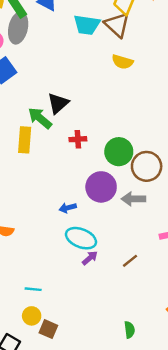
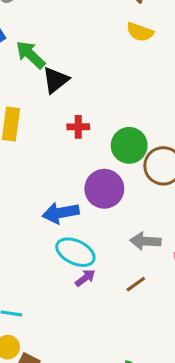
green arrow: (40, 118) -> (31, 55), moved
gray arrow: (133, 199) -> (145, 241), moved
blue arrow: (68, 208) -> (61, 213), size x1.6

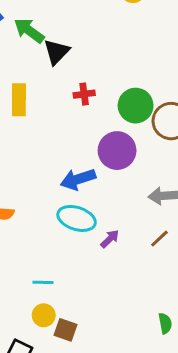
cyan ellipse: (75, 252) -> (77, 218), moved

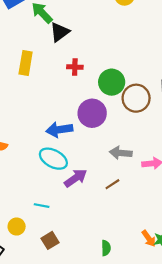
purple arrow: (110, 239) -> (76, 178), size x1.5
cyan line: (43, 282) -> (42, 206), moved
brown square: (65, 330) -> (50, 240), moved, turned 30

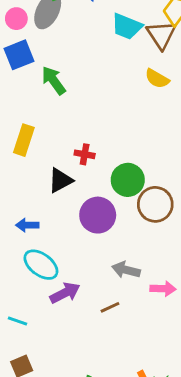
black triangle: (60, 32) -> (60, 180), moved
blue arrow: (59, 130) -> (27, 225), moved, size x0.7

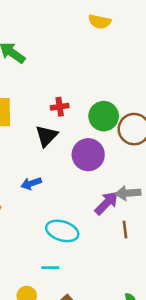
cyan ellipse: (41, 265) -> (62, 231), moved
purple arrow: (65, 293) -> (106, 203), moved
brown line: (110, 307) -> (125, 230), turned -54

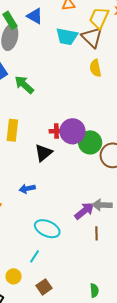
yellow semicircle: (100, 22) -> (95, 68), turned 60
purple circle: (88, 155) -> (72, 131), moved
cyan line: (50, 268) -> (35, 256), turned -64

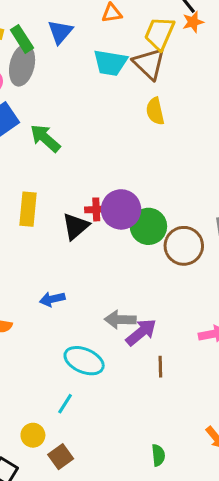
blue triangle: (35, 16) -> (60, 32), turned 42
black triangle: (44, 153) -> (76, 226), moved
gray arrow: (102, 205) -> (120, 320), moved
brown square: (44, 287) -> (61, 457), moved

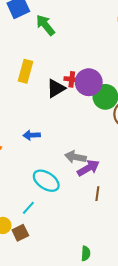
brown square: (61, 457) -> (20, 233), moved

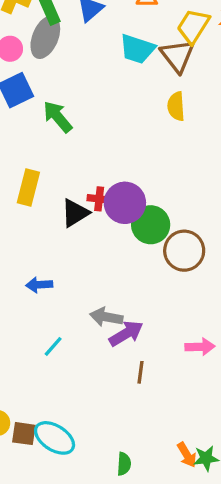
cyan ellipse: (46, 181) -> (55, 438), moved
cyan line: (28, 208) -> (53, 346), moved
brown square: (20, 233) -> (24, 434), turned 35

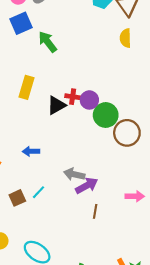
purple circle: (125, 203) -> (89, 100), size x0.7
brown square: (24, 434) -> (17, 198), moved, turned -35

